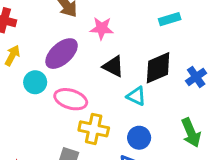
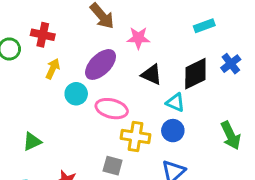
blue cross: (196, 77) -> (231, 64), moved
blue circle: (139, 138) -> (173, 131), moved

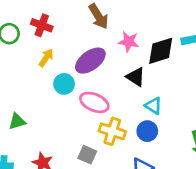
black diamond: (195, 74) -> (161, 51), moved

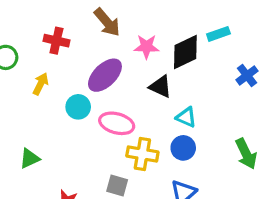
red cross: (42, 25) -> (56, 41), moved
yellow arrow: (46, 58) -> (41, 84), moved

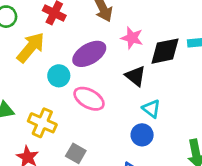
yellow arrow: (41, 84) -> (31, 47), size x1.6
yellow cross: (142, 154) -> (42, 123), moved

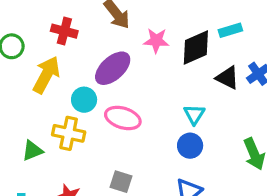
black triangle: (136, 76) -> (227, 78), moved
cyan triangle: (151, 109) -> (194, 114), turned 36
yellow cross: (42, 123) -> (69, 133), moved

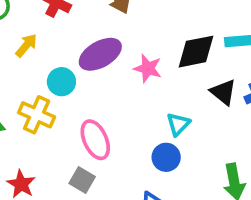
pink star: (156, 41) -> (148, 68), moved
yellow arrow: (46, 75) -> (26, 45), size x0.6
pink ellipse: (123, 118) -> (95, 140), moved, turned 36

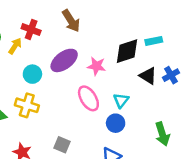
yellow arrow: (26, 45) -> (15, 46), moved
cyan circle: (61, 82) -> (32, 74), moved
pink ellipse: (95, 140) -> (88, 98), moved

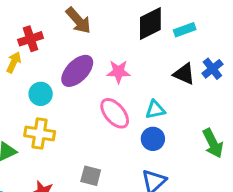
red cross: (31, 29) -> (30, 39), turned -30
black diamond: (127, 51) -> (150, 23), moved
cyan triangle: (121, 100) -> (155, 110), turned 49

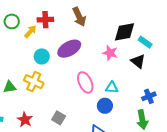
cyan rectangle: (185, 30) -> (145, 42), turned 40
blue cross: (212, 69) -> (149, 96), moved
pink star: (118, 72) -> (110, 53), moved
black triangle: (184, 74) -> (138, 61), moved

